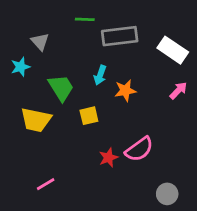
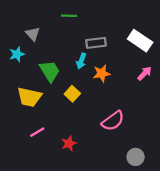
gray rectangle: (120, 36) -> (96, 43), moved, size x0.7
yellow square: (89, 116) -> (72, 94), turned -35
red star: (109, 158) -> (69, 143), moved
pink line: (46, 184) -> (37, 132), moved

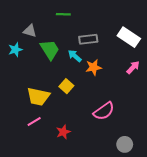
gray triangle: (33, 34) -> (30, 31), turned -32
cyan arrow: (81, 61) -> (75, 56), turned 112
green trapezoid: (50, 71) -> (50, 50), moved
yellow trapezoid: (29, 97) -> (38, 97), moved

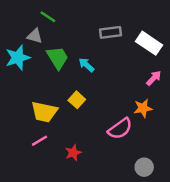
green line: (63, 14) -> (48, 17), moved, turned 32
gray rectangle: (88, 39) -> (110, 32), moved
cyan star: (15, 50) -> (18, 58), size x1.5
orange star: (93, 67) -> (143, 108), moved

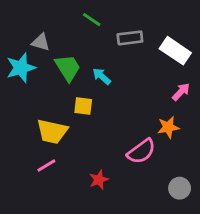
green line: (48, 17) -> (92, 20), moved
yellow square: (77, 100) -> (83, 106), moved, turned -35
red star: (73, 153) -> (99, 180), moved
gray circle: (144, 167) -> (180, 188), moved

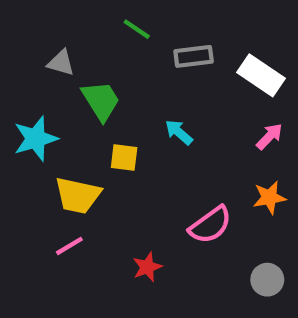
cyan star: (21, 68) -> (36, 139), moved
cyan arrow: (102, 76) -> (179, 132), moved
orange star: (168, 127) -> (269, 198), moved

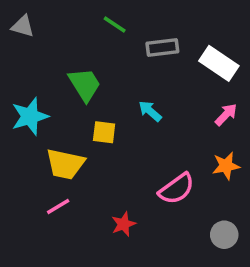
gray triangle: (61, 63) -> (23, 26), moved

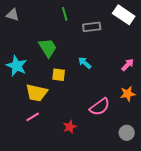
green line: (115, 24) -> (65, 14), turned 40
white rectangle: (219, 63) -> (124, 15), moved
cyan star: (30, 116) -> (17, 66), turned -30

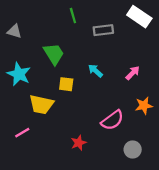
gray triangle: (13, 15) -> (14, 31), moved
pink arrow: (128, 65) -> (133, 73), moved
pink line: (33, 117) -> (22, 133), moved
gray circle: (127, 133) -> (133, 150), moved

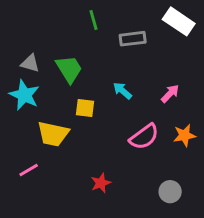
gray triangle: (14, 31) -> (30, 63), moved
pink semicircle: (112, 120) -> (144, 137), moved

